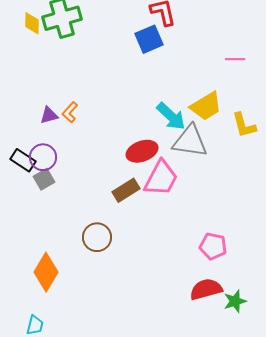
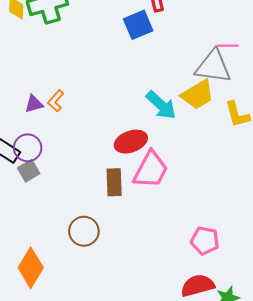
gray triangle: (190, 141) -> (213, 66), moved
brown rectangle: (126, 190) -> (114, 182), turned -60

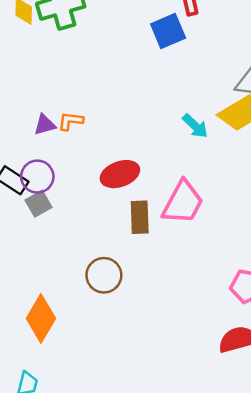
orange L-shape: (56, 101) -> (71, 121), turned 55
cyan arrow: (161, 105) -> (195, 126), size x0.7
red ellipse: (131, 142) -> (120, 174), moved

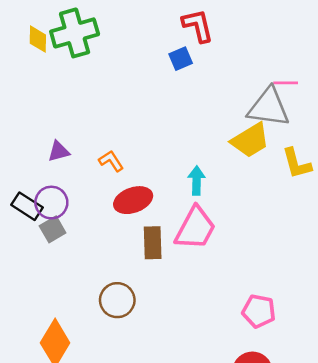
blue square: (168, 31) -> (181, 59), size x0.7
orange L-shape: (71, 121) -> (111, 161), moved, turned 50
cyan arrow: (195, 126) -> (197, 181), moved, turned -132

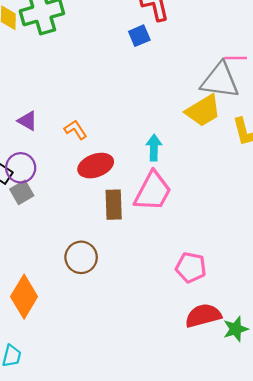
purple triangle: (59, 151) -> (27, 121), turned 45
pink pentagon: (259, 311) -> (191, 267), moved

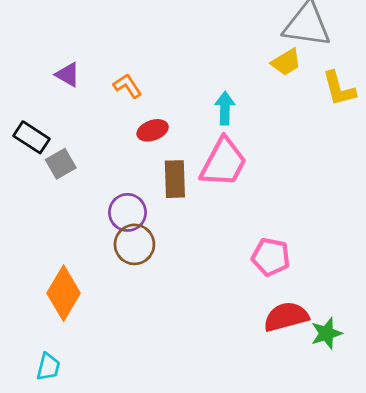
yellow trapezoid: (203, 111) -> (286, 62), size x0.7
red ellipse: (96, 166) -> (153, 130), size x0.7
purple circle: (21, 168) -> (127, 212), moved

